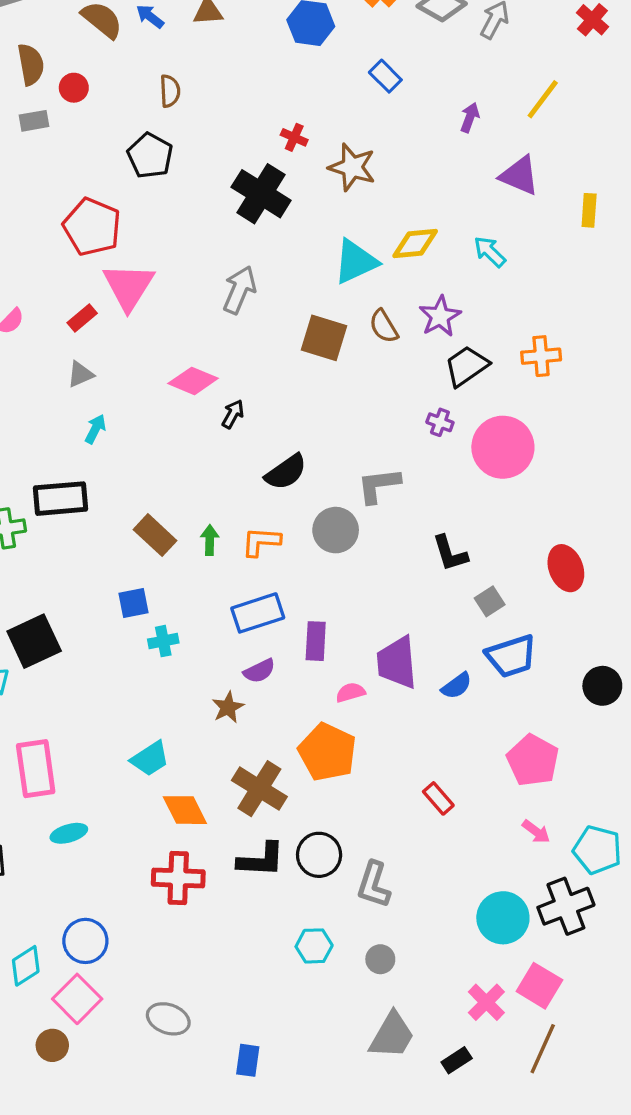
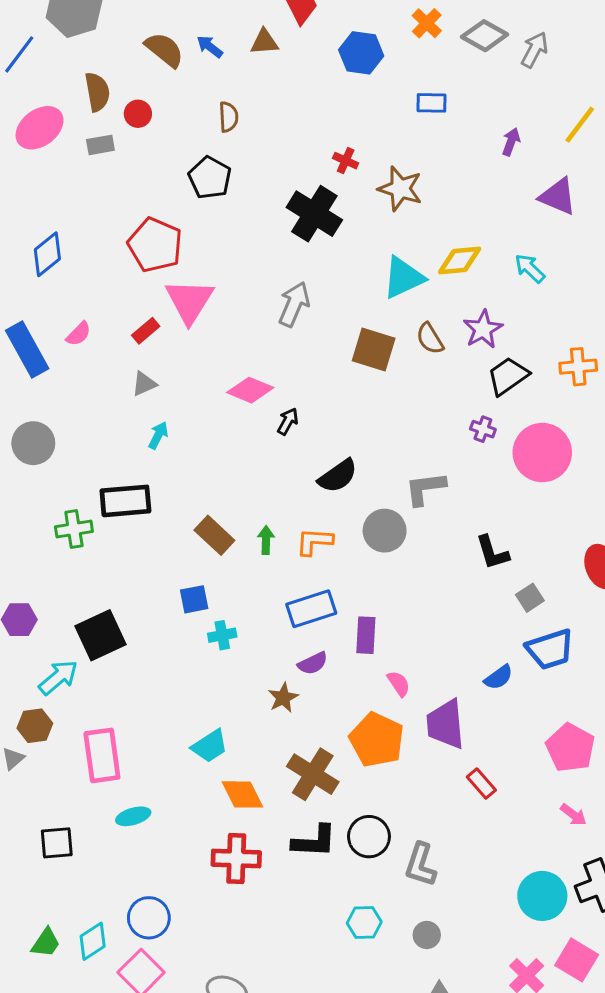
blue rectangle: (385, 76) -> (431, 103), turned -44
purple trapezoid: (397, 663) -> (445, 724), moved
pink semicircle: (351, 692) -> (399, 684), turned 72

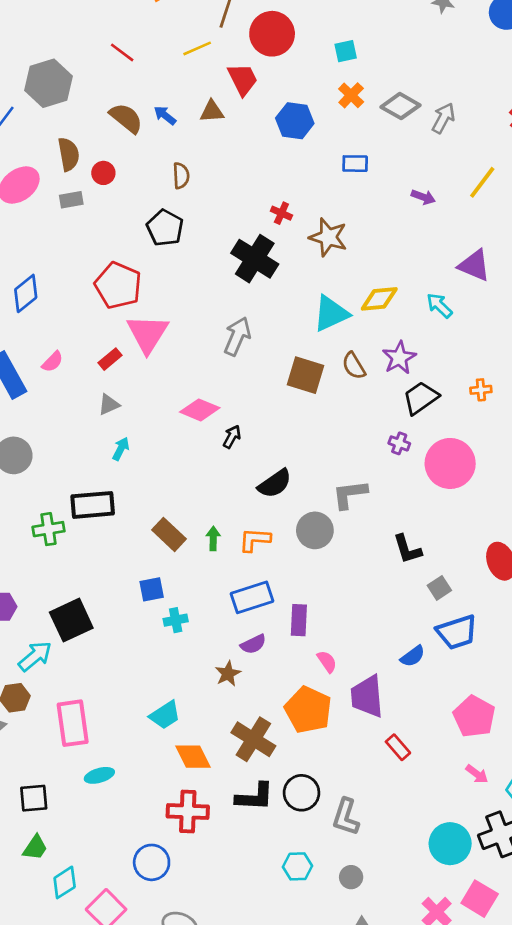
purple arrow: (511, 142) -> (423, 197), turned 90
purple triangle: (558, 196) -> (474, 265), moved
orange cross: (578, 367) -> (481, 390), size x0.7
blue circle: (149, 918) -> (152, 862), moved
green trapezoid: (46, 943) -> (35, 848), moved

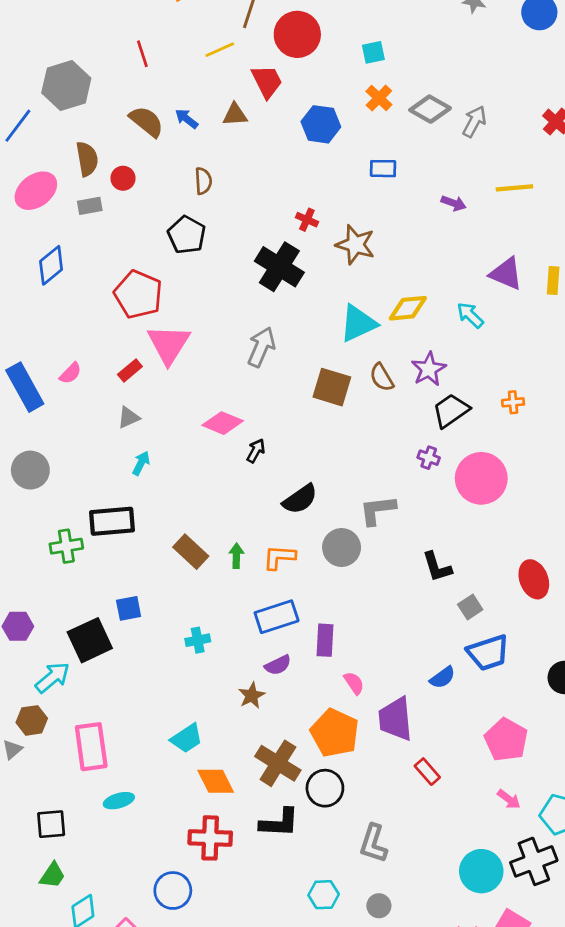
red line: (122, 52) -> (142, 54), turned 35
yellow line: (482, 182) -> (514, 188), turned 48
blue diamond: (26, 293) -> (51, 265), moved
blue square: (152, 589) -> (129, 608), moved
black circle: (302, 793) -> (325, 788), moved

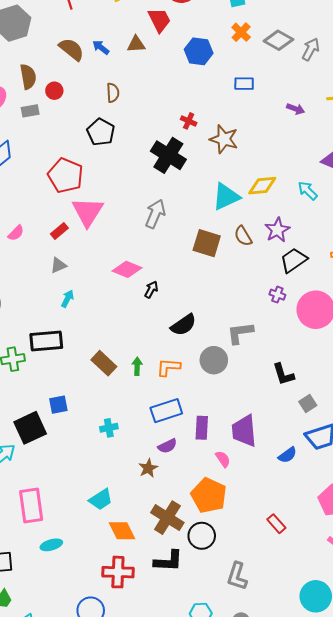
purple trapezoid: (395, 719) -> (244, 431), moved

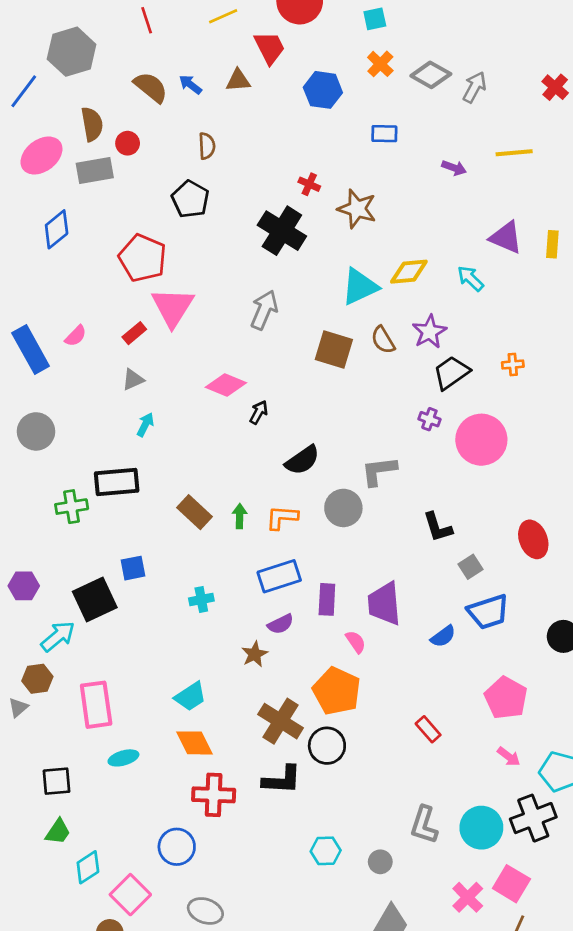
gray rectangle: (30, 111) -> (95, 171), size x1.5
orange diamond: (122, 531) -> (194, 743), moved
gray L-shape: (237, 576) -> (424, 825), moved

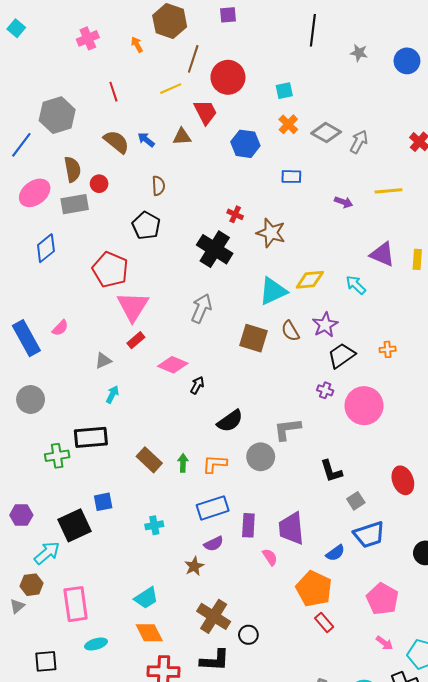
red rectangle: (134, 333) -> (136, 340), moved
orange pentagon: (337, 691) -> (314, 589), moved
black circle: (327, 746) -> (248, 635), size x0.7

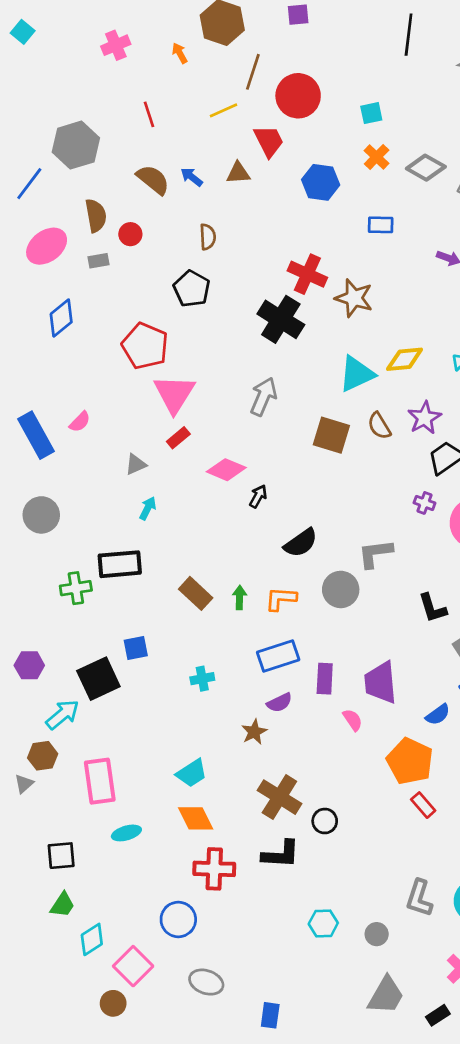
gray rectangle: (75, 204) -> (98, 261), size x0.6
red cross: (235, 214) -> (307, 274), size x1.8

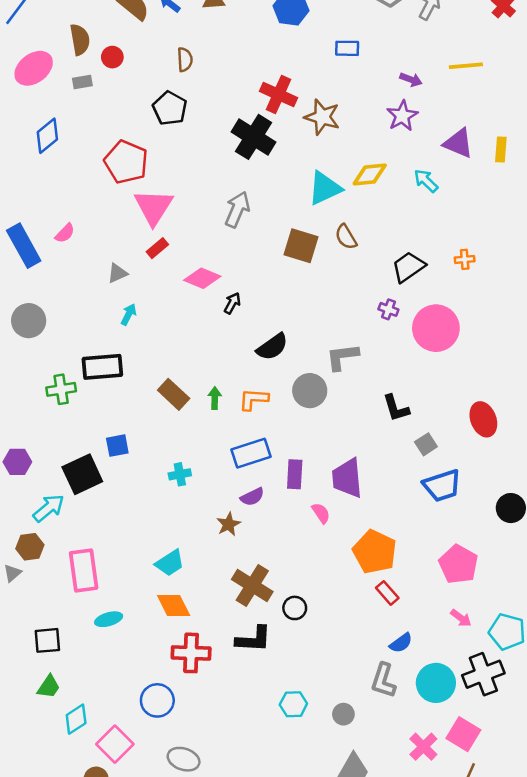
purple star: (424, 418) -> (402, 116), moved
blue semicircle: (438, 715) -> (401, 643), moved

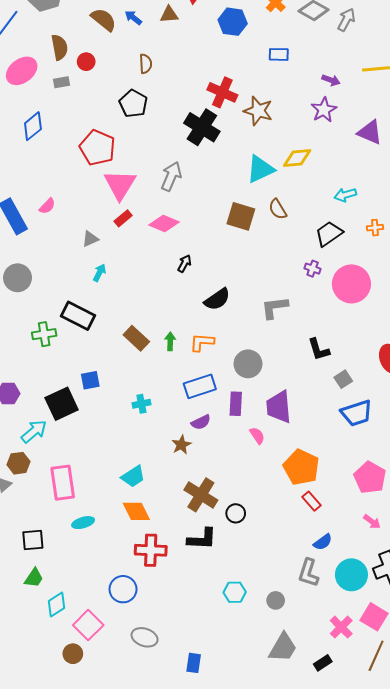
cyan arrow: (426, 181) -> (345, 195), moved, turned -60
gray arrow: (237, 209) -> (171, 176), moved
pink diamond: (202, 278) -> (164, 223), moved
black rectangle: (102, 367) -> (78, 316), turned 32
gray circle: (310, 391) -> (248, 364), moved

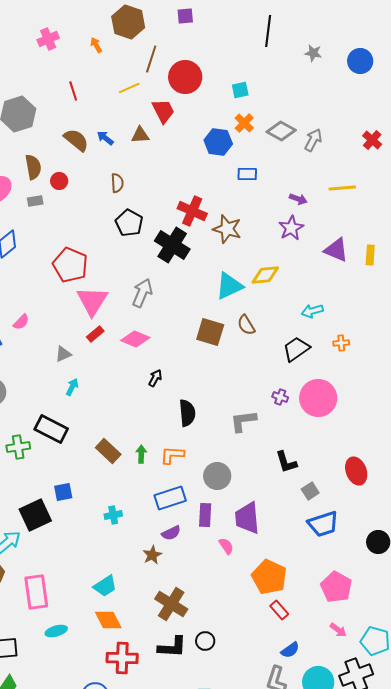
blue hexagon: (233, 22) -> (218, 142), moved
black pentagon: (133, 104) -> (129, 223), moved
purple cross: (313, 269) -> (280, 397), moved
black semicircle: (217, 299) -> (187, 413), turned -60
black circle: (236, 513) -> (205, 641), moved

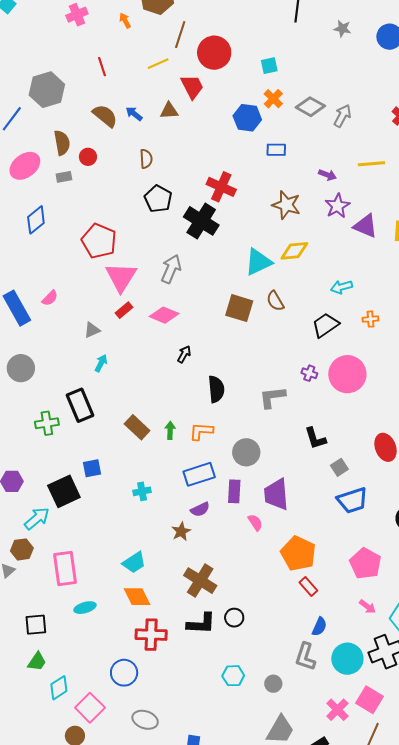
purple star: (291, 228) -> (337, 206), moved
brown star: (227, 229) -> (286, 205), moved
black rectangle: (51, 429) -> (80, 405), turned 40
blue semicircle: (290, 650) -> (319, 627), turned -30

